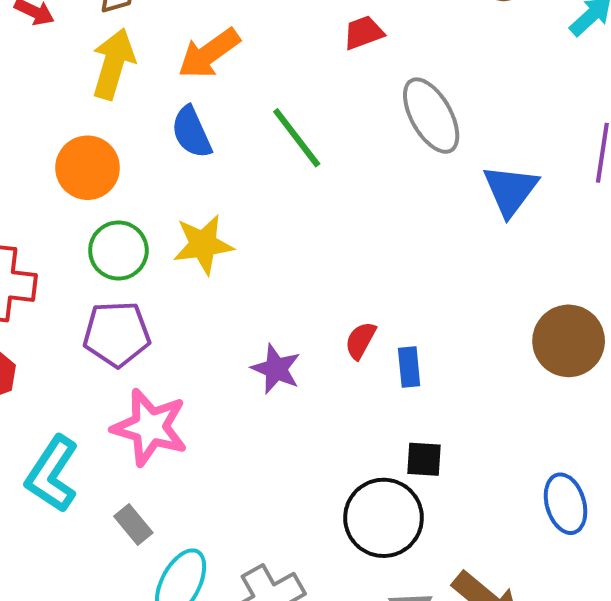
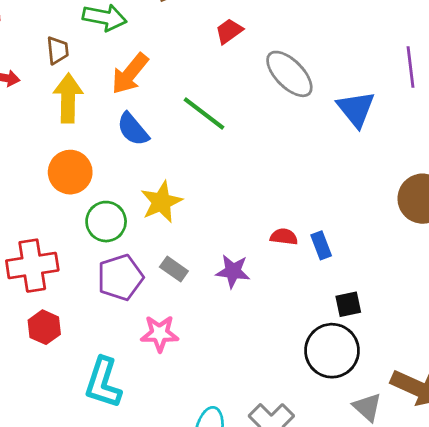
red semicircle: (360, 340) -> (284, 237), turned 84
pink star: (150, 427) -> (160, 333), size x0.7
gray rectangle: (133, 525) -> (174, 269), moved

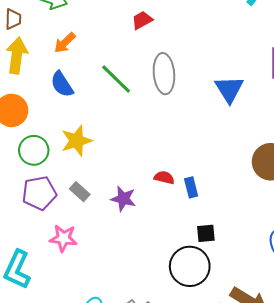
orange arrow: (130, 74) -> (65, 43), size x0.7
gray ellipse: (289, 74) -> (164, 74), moved, turned 33

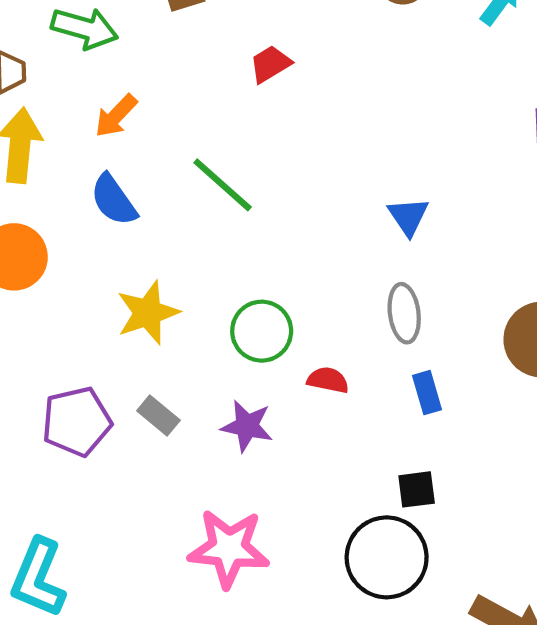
gray ellipse: (164, 74) -> (404, 313), moved, size x0.7
blue triangle: (229, 89) -> (408, 216), moved, size x0.7
green circle: (34, 150) -> (262, 331), moved
blue rectangle: (191, 187) -> (427, 393), moved
pink star: (63, 238) -> (229, 548), moved, size x1.4

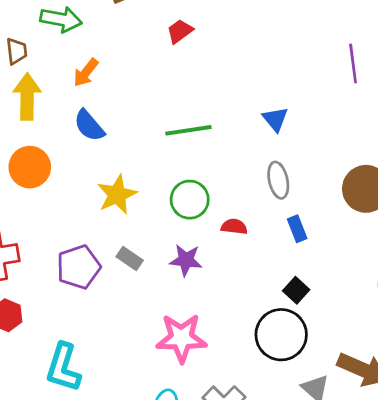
green line: (223, 185) -> (188, 130), moved, turned -45
black square: (417, 489) -> (296, 290), turned -35

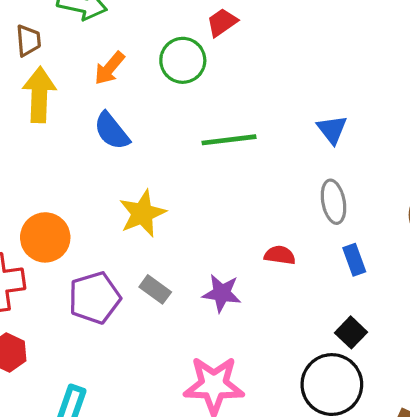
orange circle: (30, 167) -> (45, 237), moved
green circle: (190, 200) -> (183, 60), moved

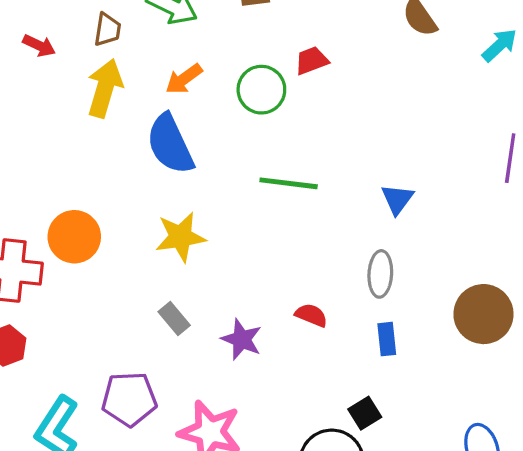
blue semicircle: (112, 131) -> (170, 144), size x1.4
purple pentagon: (95, 298) -> (129, 399), moved

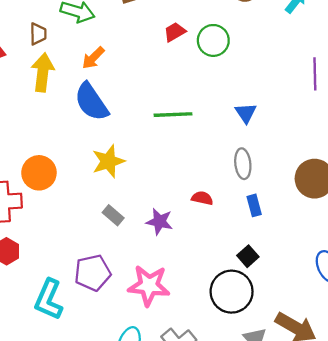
green circle: (261, 90) -> (213, 40), moved

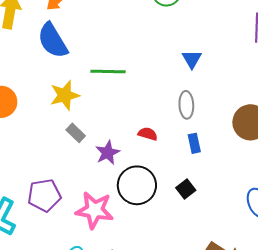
green line: (173, 115) -> (108, 72), moved
gray rectangle: (113, 215) -> (76, 133), moved
purple star: (159, 222) -> (108, 153), turned 30
black circle: (232, 292) -> (137, 185), moved

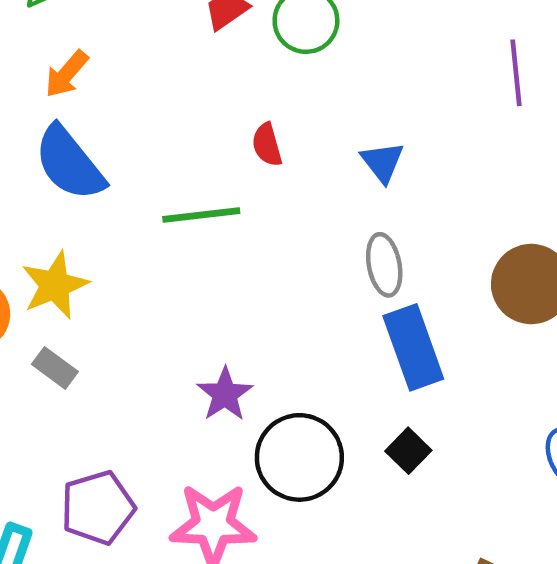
yellow star: (65, 95) -> (55, 285), moved
gray rectangle: (76, 133) -> (55, 368), moved
red semicircle: (148, 134) -> (267, 145), moved, turned -114
blue rectangle: (194, 143) -> (413, 347), size x1.8

